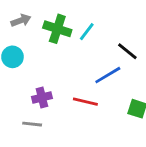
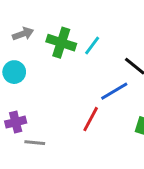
purple cross: (42, 97) -> (16, 122), moved
red line: (85, 102) -> (91, 119), turned -75

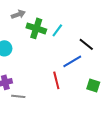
gray arrow: (23, 34) -> (18, 14), moved
red line: (91, 119) -> (56, 80), turned -42

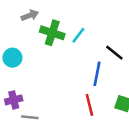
blue line: (72, 61) -> (97, 74), turned -48
red line: (56, 80) -> (89, 105), moved

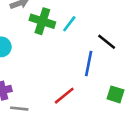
red line: (89, 105) -> (64, 96), moved, turned 65

